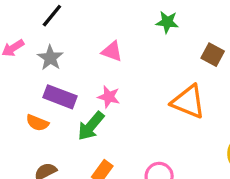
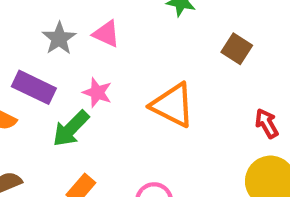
gray star: (50, 58) -> (59, 38), moved
orange triangle: (188, 102) -> (173, 105), moved

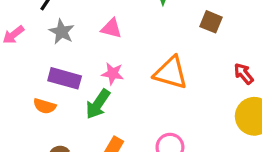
gray star: (59, 38) -> (62, 32), moved

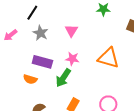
pink triangle: (111, 28) -> (71, 31), turned 48

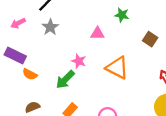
pink triangle: (71, 31) -> (97, 33), moved, turned 48
purple rectangle: (42, 62) -> (15, 56), moved

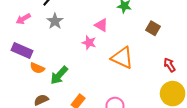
pink triangle: (97, 33) -> (101, 25), turned 32
pink star: (79, 61) -> (89, 43), moved
green arrow: (65, 79) -> (59, 75), moved

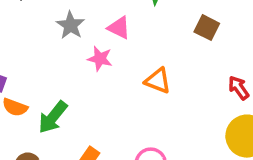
gray star: (55, 21) -> (70, 25), moved
orange triangle: (122, 58) -> (158, 81), size x0.7

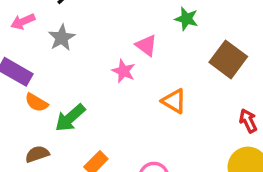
gray star: (70, 25) -> (62, 38), moved
brown square: (207, 28) -> (228, 59), size x1.5

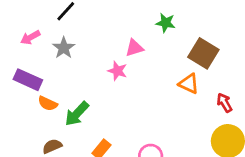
pink triangle: (146, 45) -> (134, 48), turned -48
orange triangle: (174, 101) -> (189, 84), moved

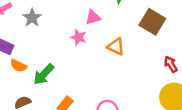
orange triangle: (189, 84) -> (116, 47), moved

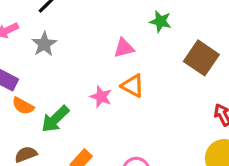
pink star: (78, 37) -> (101, 97), moved
orange triangle: (116, 47) -> (133, 86), moved

